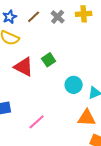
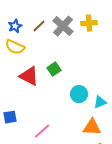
gray cross: (58, 17) -> (63, 26), size x1.5

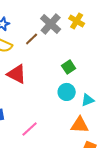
yellow cross: (89, 23) -> (77, 21), turned 35
brown line: (39, 26) -> (32, 39), moved
green square: (54, 69) -> (69, 67), moved

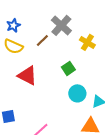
yellow cross: (77, 21) -> (87, 42), moved
green square: (69, 67) -> (68, 68), moved

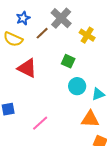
blue star: (13, 25) -> (23, 18), moved
green square: (68, 68) -> (68, 61), turned -32

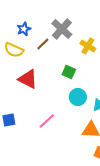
pink line: (40, 123) -> (47, 121), moved

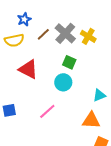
gray cross: (62, 29) -> (65, 33), moved
yellow semicircle: (14, 50) -> (14, 40), turned -36
cyan circle: (78, 97) -> (63, 82), moved

